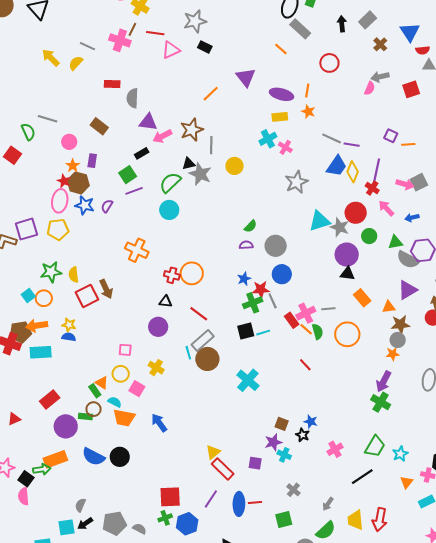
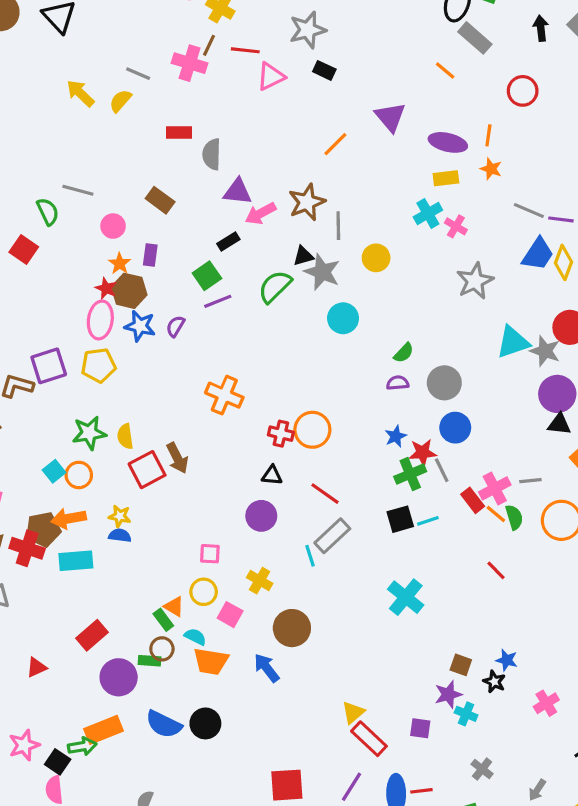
cyan circle: (169, 210) -> (343, 318), moved
brown circle: (207, 359) -> (292, 628), moved

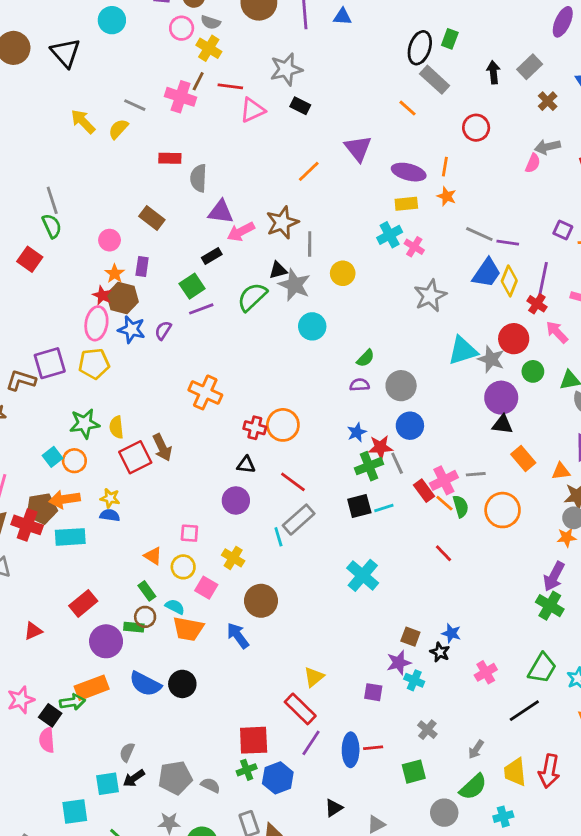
gray line: (78, 190) -> (52, 200), moved, turned 56
orange triangle: (174, 607) -> (153, 556), moved
red rectangle: (369, 739) -> (300, 709), moved

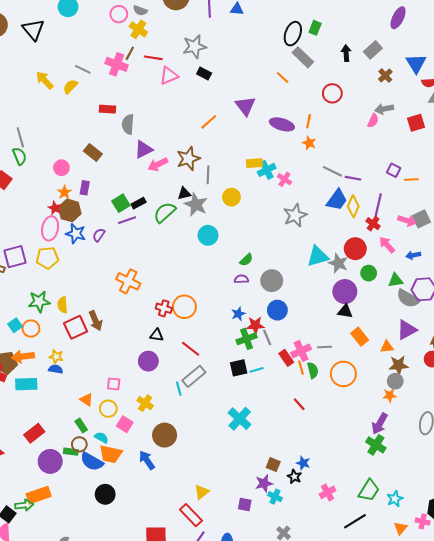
yellow rectangle: (406, 204) -> (254, 163), moved
purple triangle: (221, 212) -> (144, 149), turned -36
black rectangle: (212, 256) -> (139, 203), moved
orange line: (444, 503) -> (301, 368), turned 32
blue semicircle: (145, 684) -> (92, 462), moved

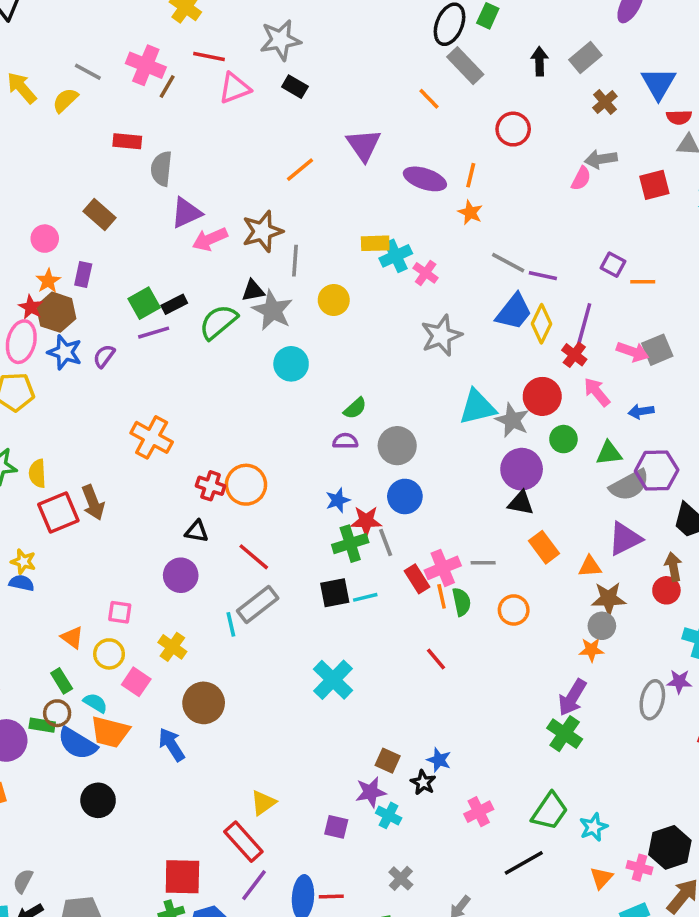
brown line: (130, 53) -> (167, 87), moved
gray semicircle: (408, 298) -> (629, 485), turned -60
orange circle: (343, 374) -> (514, 610), size x0.7

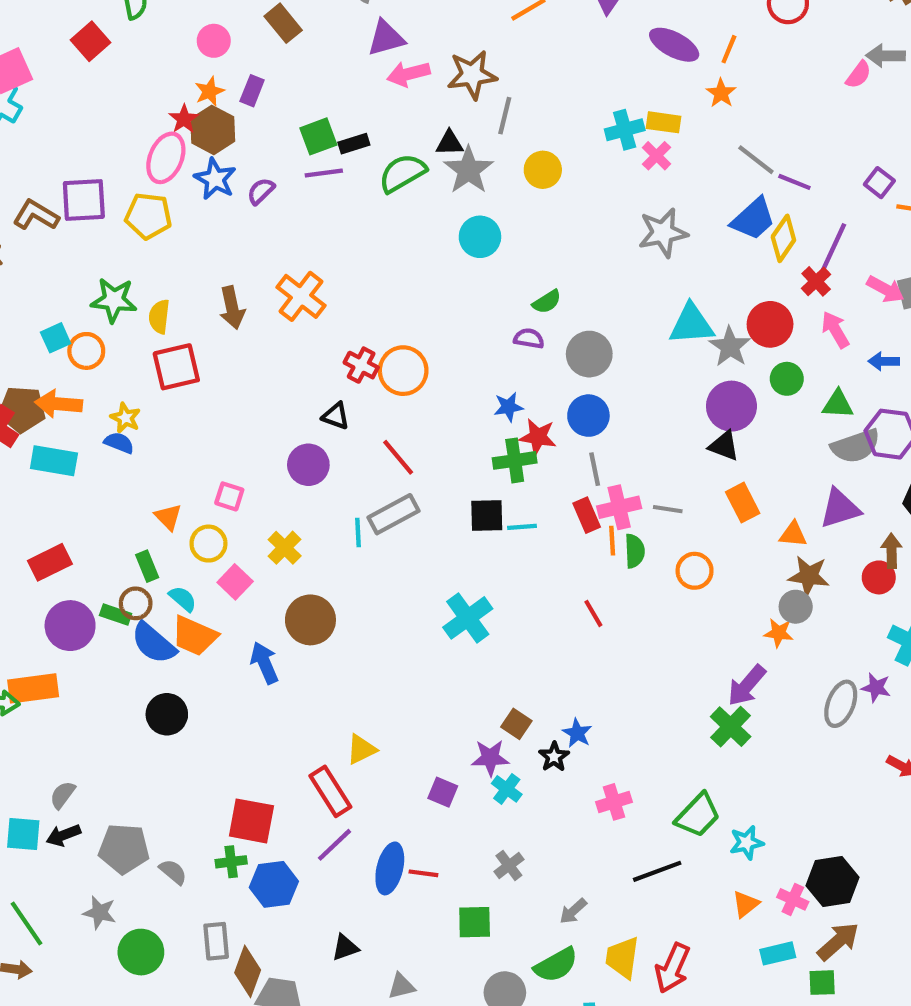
yellow rectangle: (375, 243) -> (663, 122), moved
brown arrow: (93, 503) -> (232, 308), moved
gray line: (386, 542) -> (595, 469), moved

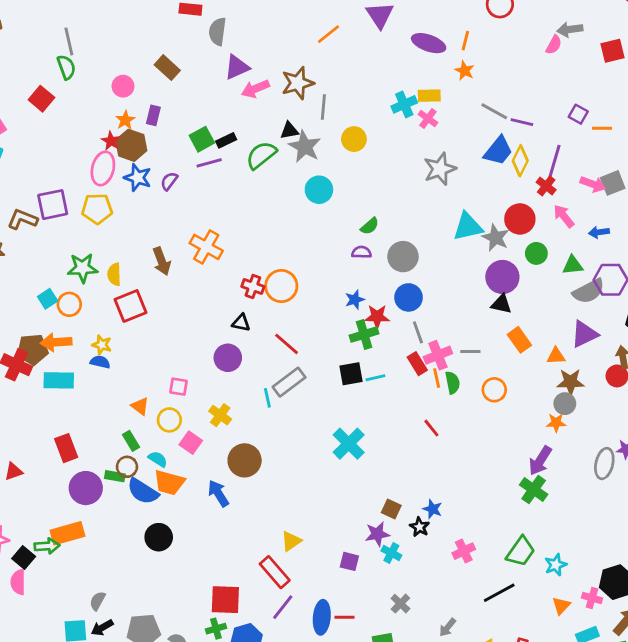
red rectangle: (50, 562) -> (66, 448), turned -76

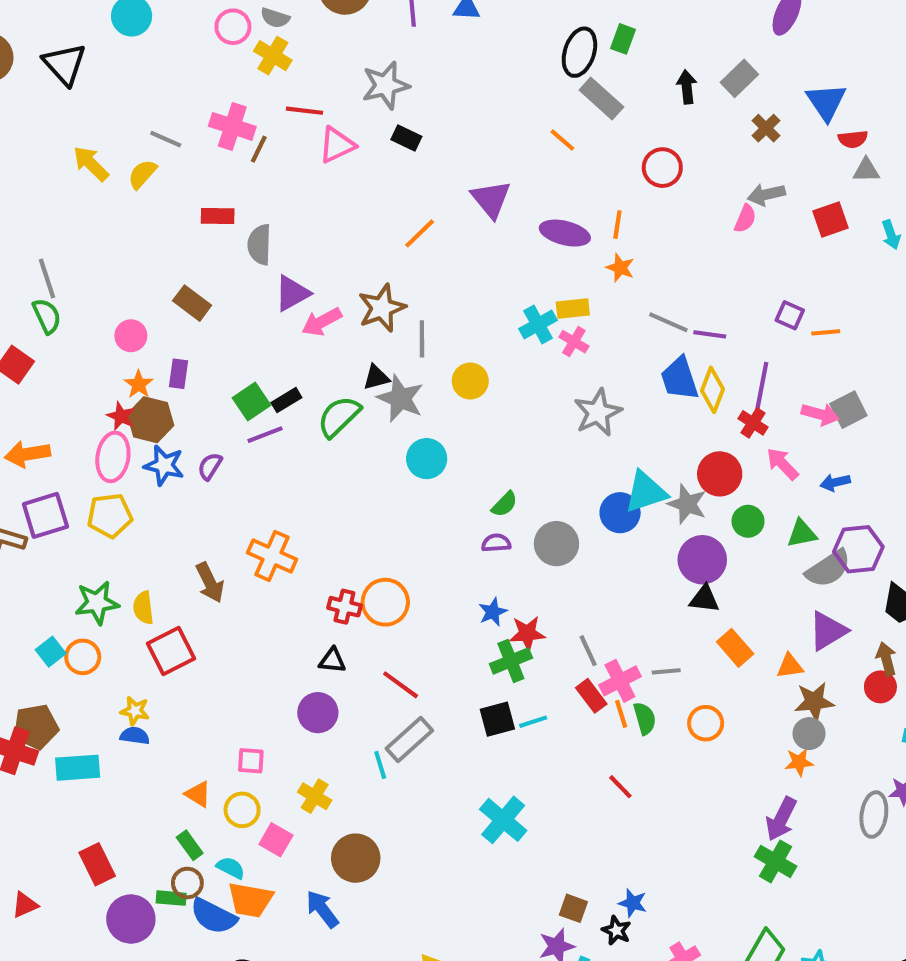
blue trapezoid: (498, 151) -> (680, 379), turned 128
blue circle: (409, 297) -> (620, 513), moved
orange arrow: (56, 342) -> (27, 454), moved

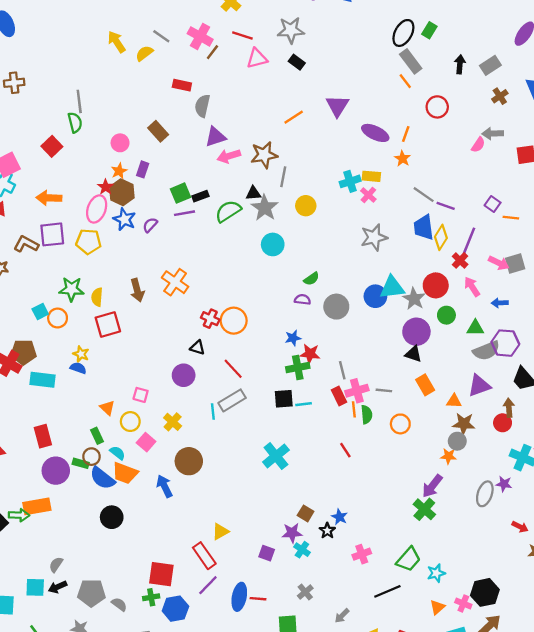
orange line: (562, 140) -> (405, 81), moved

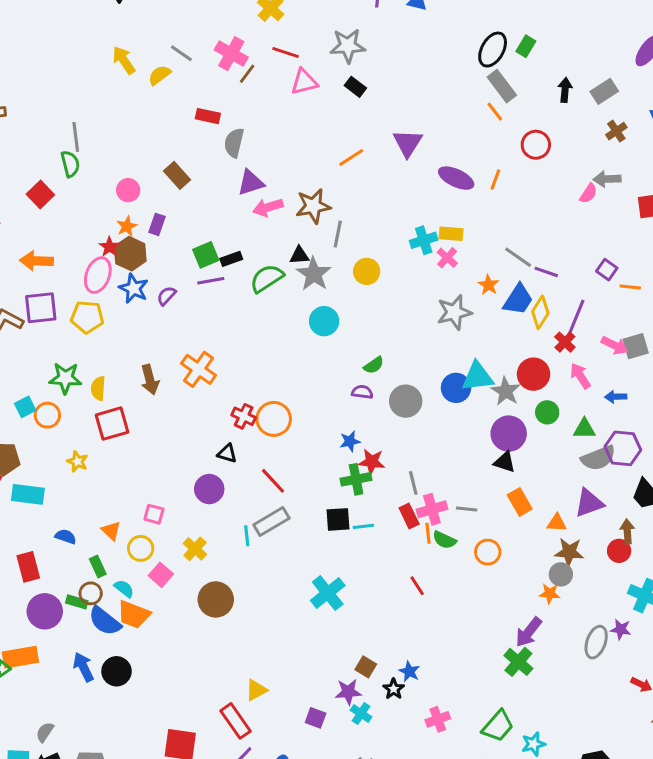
orange star: (403, 159) -> (488, 285), moved
blue trapezoid: (424, 227) -> (518, 300), turned -140
blue semicircle: (78, 368) -> (66, 537), moved
green semicircle: (367, 415) -> (444, 540), turned 120
blue arrow: (164, 486) -> (83, 667), moved

